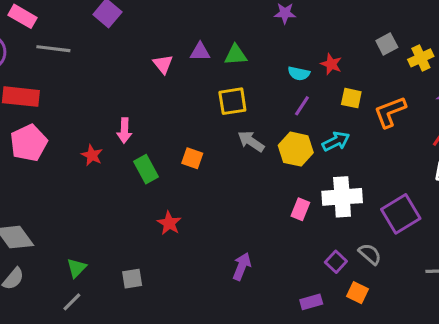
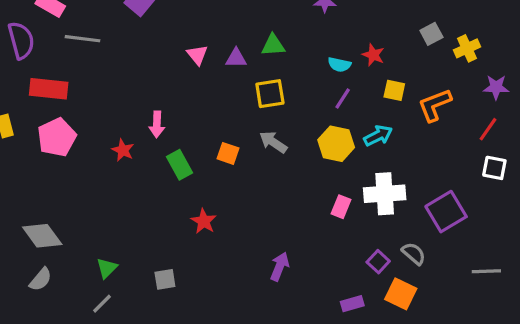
purple triangle: (200, 52) -> (236, 58), moved
gray arrow: (251, 141) -> (273, 142), moved
orange square: (358, 293) -> (401, 294), size x1.4

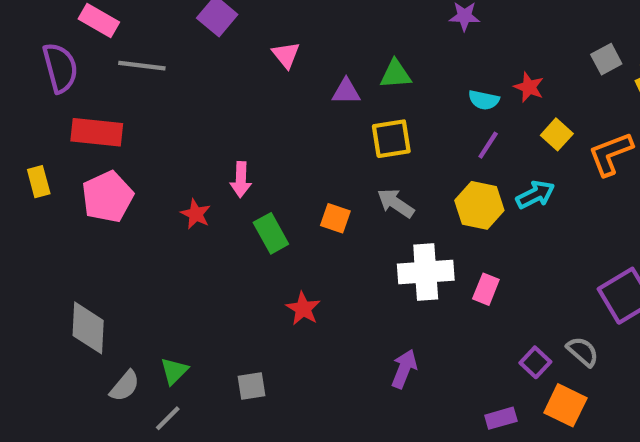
pink triangle: (197, 55) -> (286, 55), moved
yellow square: (394, 90) -> (557, 134), turned 30
white cross: (385, 194) -> (426, 272), moved
gray diamond: (42, 236) -> (88, 328), turned 39
gray semicircle: (41, 279) -> (125, 386), moved

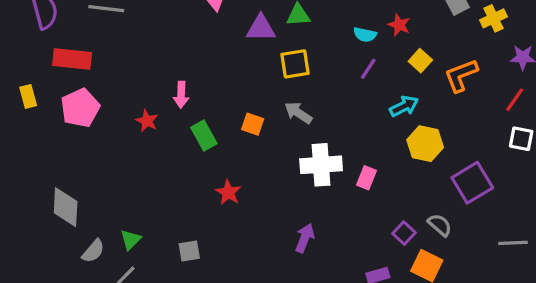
purple triangle: (346, 91) -> (261, 28), size x1.4
yellow hexagon: (479, 205) -> (425, 144), moved

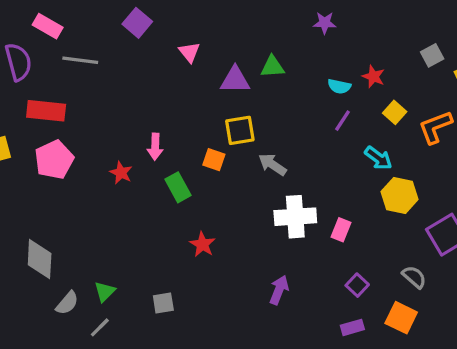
yellow square: (295, 64) -> (240, 130), moved
cyan arrow: (404, 106) -> (378, 158), turned 64
orange square: (253, 124) -> (214, 160), moved
purple square: (404, 233) -> (357, 285), moved

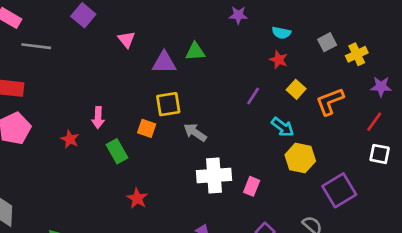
cyan semicircle: (339, 86) -> (281, 33), moved

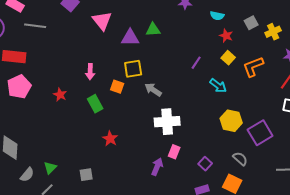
pink triangle: (126, 39) -> (102, 21), size x1.5
red star: (279, 60) -> (226, 36), moved
pink arrow: (98, 118) -> (90, 72), moved
yellow hexagon: (300, 158) -> (231, 121), moved
pink rectangle: (252, 186) -> (174, 152), moved

